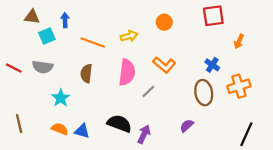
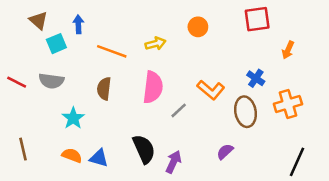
brown triangle: (32, 17) -> (38, 20), turned 35
orange L-shape: (164, 65) -> (211, 90), moved
black semicircle: (119, 124) -> (144, 149), turned 45

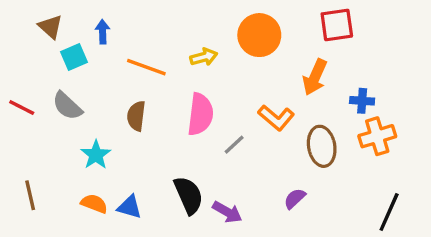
orange circle: (198, 27) -> (259, 35), size x1.6
orange arrow: (288, 50) -> (315, 77), moved, size x1.5
blue cross: (256, 78) -> (362, 101), moved, turned -30
gray semicircle: (51, 81) -> (67, 106), turned 35
purple arrow: (174, 162) -> (227, 212), turned 95

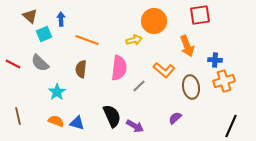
yellow arrow: (204, 57) -> (134, 40), moved
orange arrow: (315, 77) -> (187, 46), turned -45

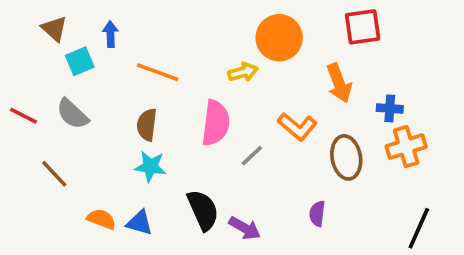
cyan star: (57, 92) -> (150, 166), moved, turned -30
brown line: (18, 116) -> (54, 174), moved, turned -30
purple semicircle: (175, 118) -> (317, 214), turned -40

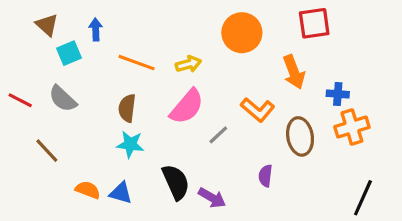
yellow arrow: (243, 72) -> (188, 64), moved
pink semicircle: (216, 123) -> (187, 107), turned 33
purple semicircle: (317, 214) -> (265, 176), moved

